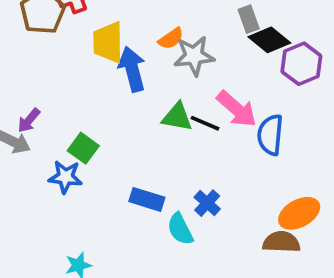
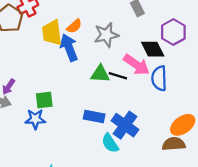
orange semicircle: (171, 39) -> (74, 26), moved
black diamond: (269, 40) -> (153, 49), moved, turned 30
green square: (83, 148) -> (44, 100), turned -36
blue rectangle: (147, 199) -> (94, 116), moved
blue cross: (207, 203) -> (125, 125), size x1.6

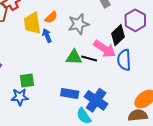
blue arrow: (69, 48) -> (47, 36), size x0.6
black diamond: (153, 49) -> (118, 35), turned 75

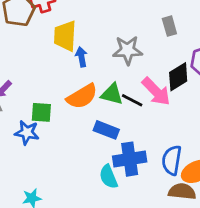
orange semicircle: (51, 17) -> (82, 96), moved, size x1.6
blue semicircle: (124, 60) -> (172, 160), moved
blue rectangle: (70, 94) -> (106, 130), moved
blue cross: (96, 100) -> (130, 159), turned 35

